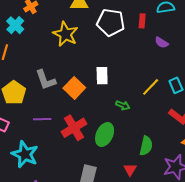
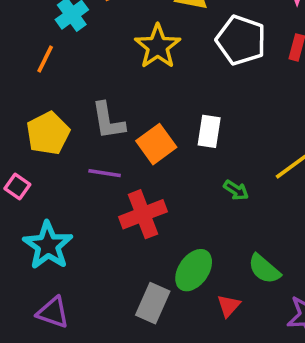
purple line: (42, 119) -> (105, 173), moved
green ellipse: (105, 134) -> (194, 270), moved
green semicircle: (146, 146) -> (264, 269), turned 108

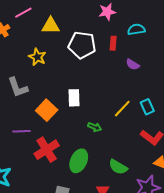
yellow star: (158, 46) -> (37, 57), size x0.7
gray L-shape: (108, 121) -> (18, 87), moved
green ellipse: (194, 270) -> (79, 161), moved

